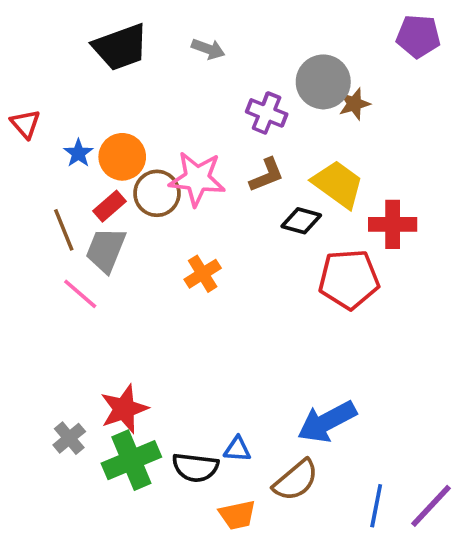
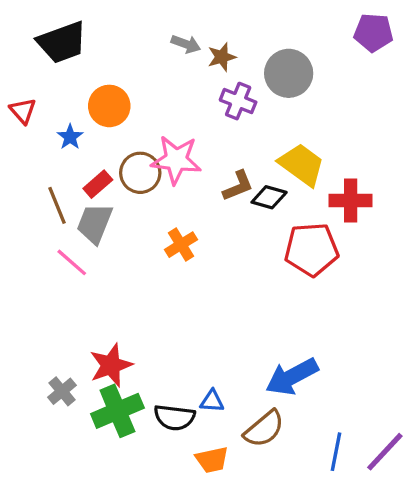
black trapezoid: (120, 47) -> (62, 42), moved
brown star: (354, 104) -> (222, 57), moved
orange circle: (122, 157) -> (109, 106), moved
brown L-shape: (267, 175) -> (238, 186), moved

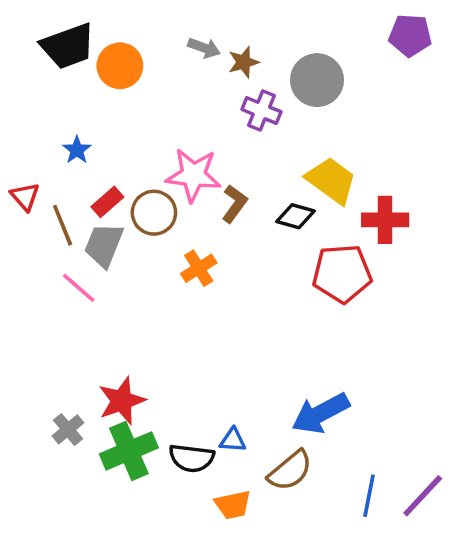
orange circle: (109, 106) -> (120, 66), moved
red triangle: (23, 111) -> (25, 197), moved
brown circle: (140, 173) -> (154, 213), moved
brown L-shape: (238, 186) -> (235, 204), moved, turned -32

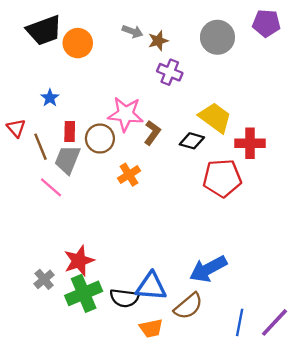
gray circle: (317, 80) -> (217, 37), moved
red rectangle: (107, 202) -> (70, 132), turned -48
blue triangle: (233, 440) -> (151, 286), size x1.8

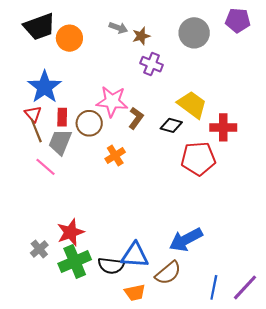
blue star: (50, 98) -> (45, 87), size x2.0
red triangle: (16, 128) -> (33, 114), moved

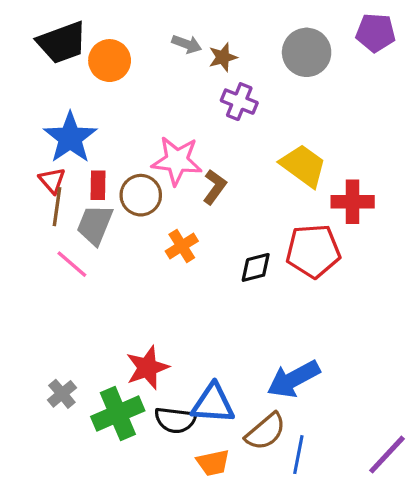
black diamond: (171, 125) -> (256, 267), moved, turned -30
brown line: (36, 131) -> (57, 207), turned 30
red star: (70, 232) -> (147, 368), moved
blue line: (214, 287) -> (298, 455), moved

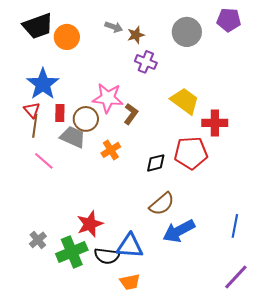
gray trapezoid: (95, 225) -> (73, 137), moved, turned 92
brown semicircle: (266, 432) -> (162, 204), moved
blue line: (298, 455) -> (235, 226), moved

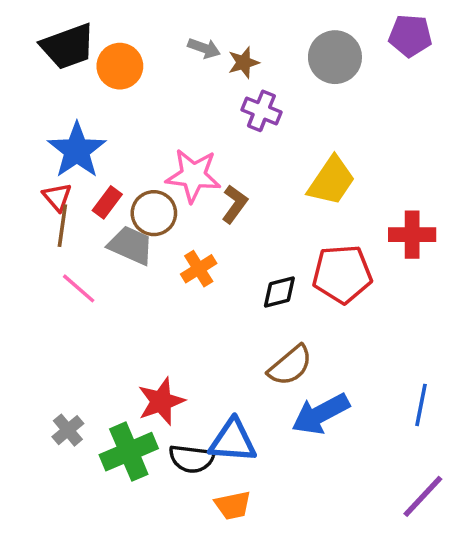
yellow trapezoid: (185, 101) -> (331, 181), turned 88
red rectangle: (60, 113) -> (107, 202), turned 36
red cross: (215, 123) -> (412, 235), moved

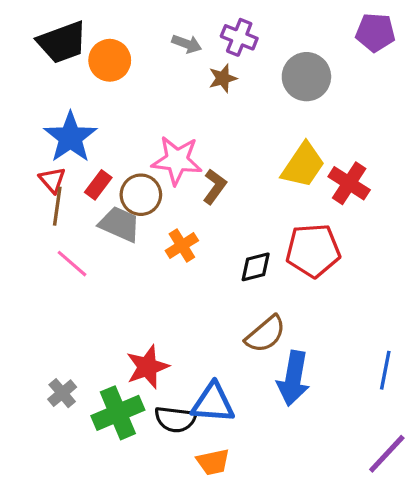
gray circle: (335, 57) -> (306, 77), moved
brown star: (244, 63) -> (223, 78), moved
purple cross: (261, 111) -> (239, 37), moved
red cross: (412, 235) -> (349, 183), moved, turned 33
blue arrow: (321, 414) -> (293, 378), turned -52

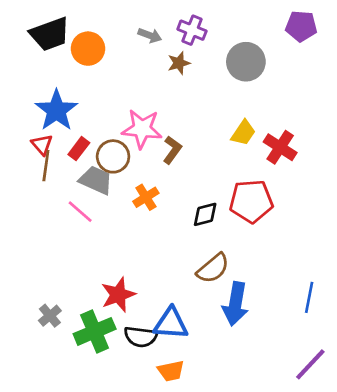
yellow trapezoid: (303, 165) -> (243, 133), size x0.7
pink line: (72, 264) -> (80, 212), moved

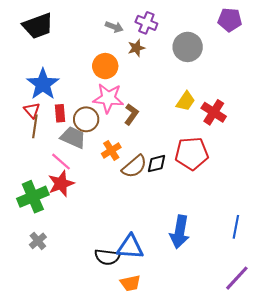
orange circle: (88, 49) -> (105, 66), moved
red rectangle: (79, 149) -> (60, 113), turned -42
brown semicircle: (213, 268) -> (134, 167), moved
red star: (118, 295) -> (61, 184), moved
green cross: (95, 331) -> (33, 197), moved

